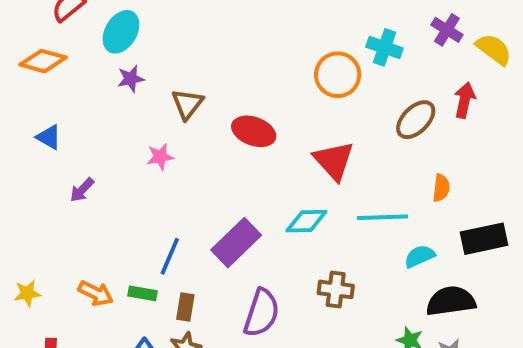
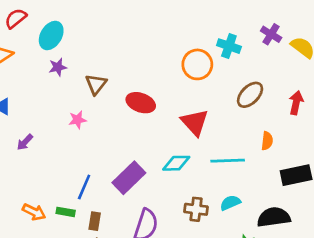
red arrow: (464, 100) -> (296, 103), moved
cyan semicircle: (420, 256) -> (230, 203), moved

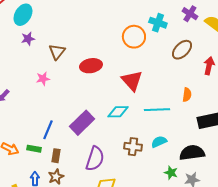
brown ellipse: (250, 95) -> (182, 50), moved
red ellipse: (141, 103) -> (91, 66), turned -30

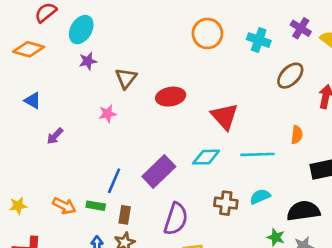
orange circle: (134, 37) -> (207, 33), moved

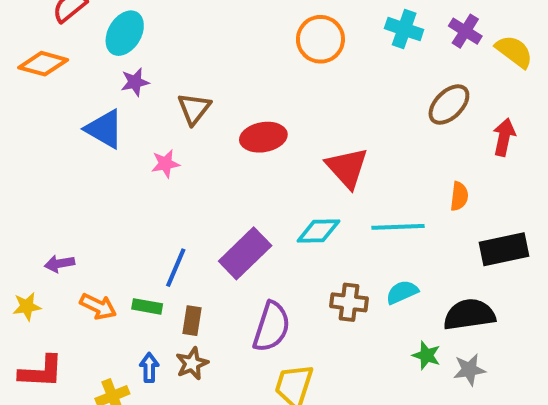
cyan cross: (259, 40) -> (404, 29), moved
blue triangle: (33, 101) -> (104, 129), moved, size x1.5
purple arrow: (55, 136) -> (59, 264), moved, turned 36

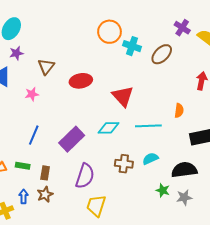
cyan cross: (404, 29) -> (132, 46), moved
brown ellipse: (449, 105) -> (162, 54), moved
blue line: (176, 268) -> (34, 135), moved

